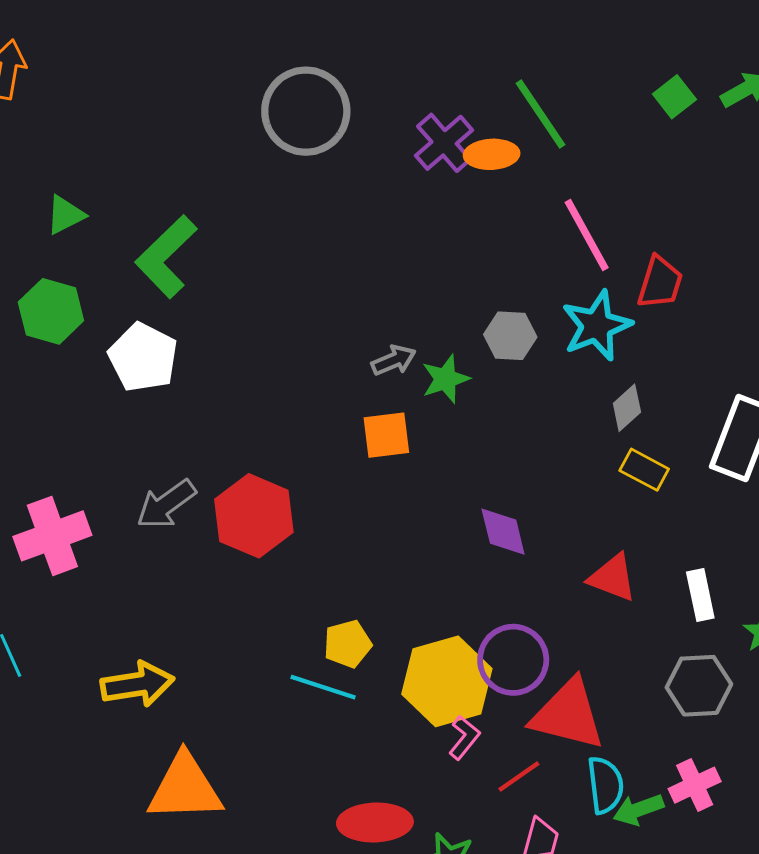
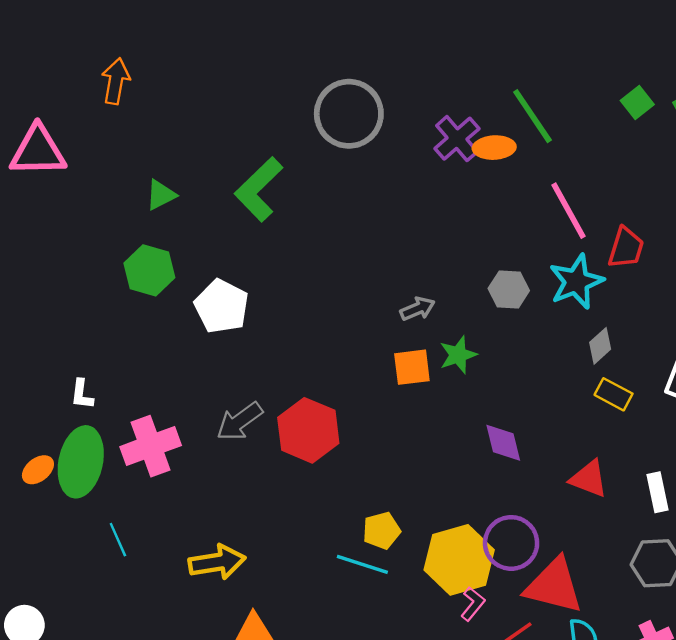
green L-shape: (166, 257) -> (259, 189), moved
green star: (445, 379) -> (458, 355), moved

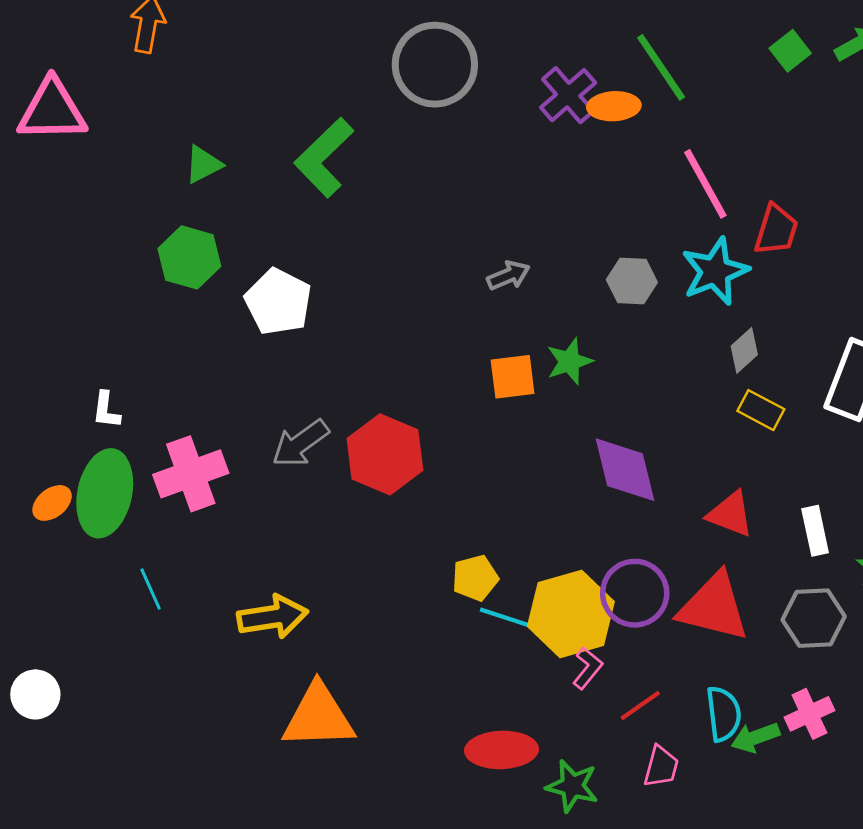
gray arrow: (418, 309) -> (508, 275), moved
purple diamond: (503, 443) -> (625, 470), size x1.4
cyan line: (362, 564) -> (511, 620), moved
red triangle: (554, 586) -> (714, 607), moved

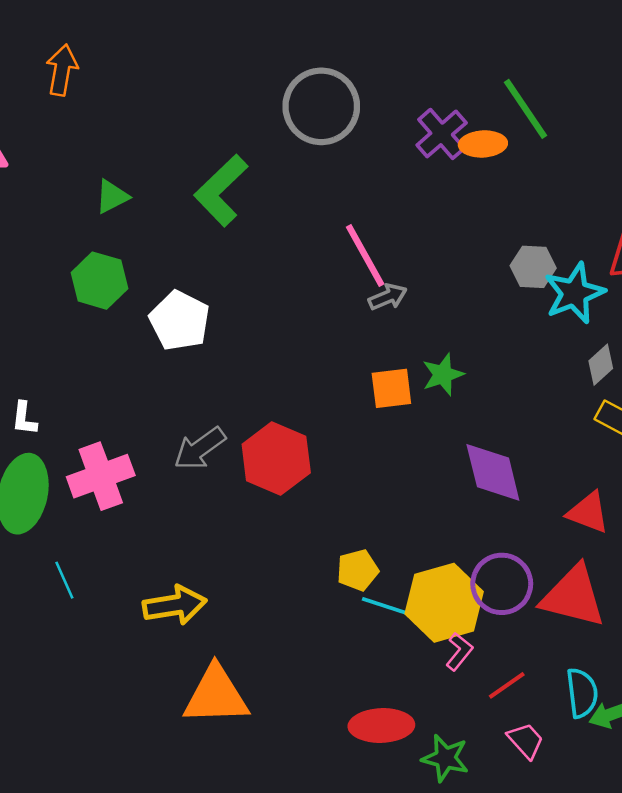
pink line: (705, 184) -> (365, 256), moved
gray hexagon: (632, 281) -> (533, 267), moved
pink trapezoid: (661, 767) -> (526, 741), turned -57

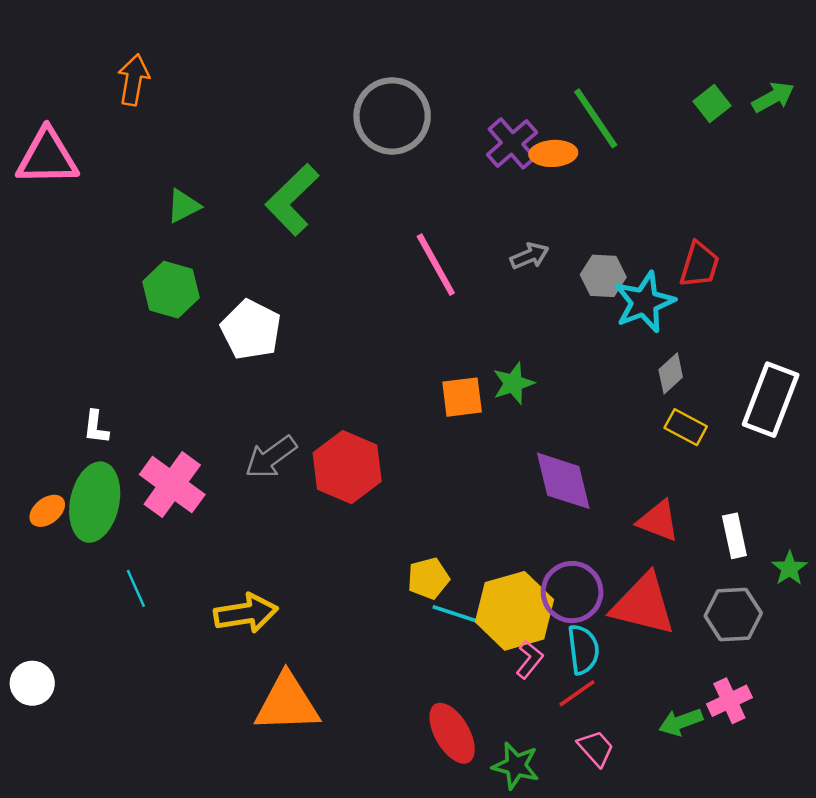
gray arrow: (388, 297) -> (530, 256), moved
pink cross: (101, 476) -> (172, 485), turned -34
cyan semicircle: (582, 693) -> (583, 649), moved
red ellipse: (381, 726) -> (452, 733), turned 62

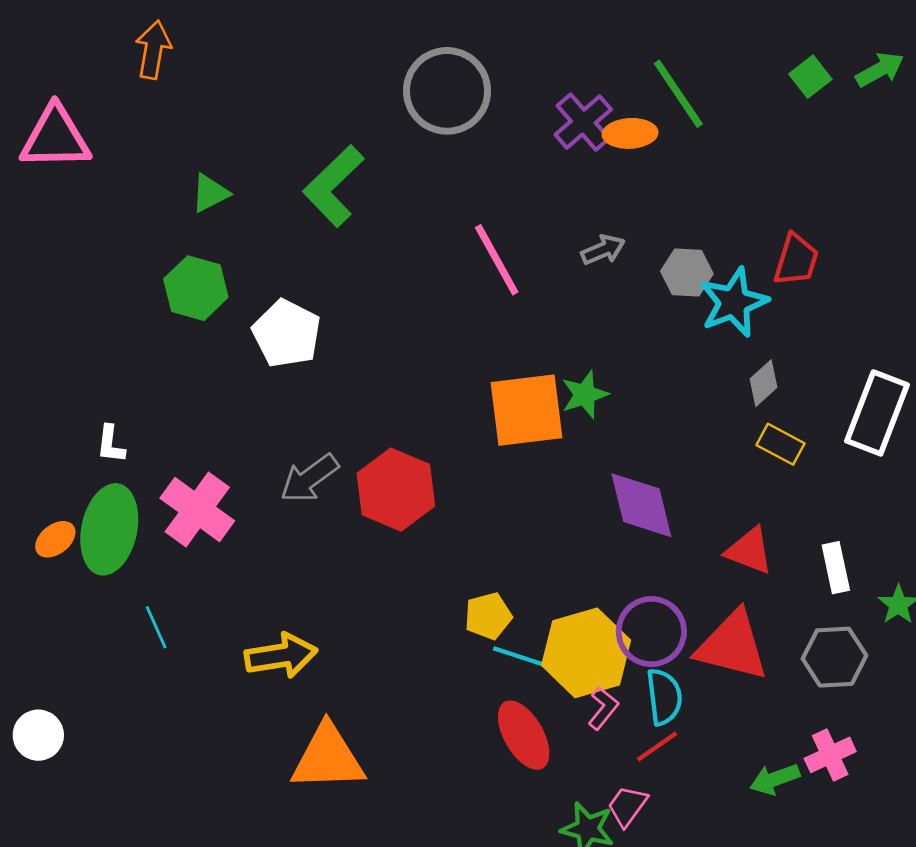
orange square: (462, 397) -> (526, 410), size x1.6
red ellipse: (452, 733) -> (524, 735), moved
pink trapezoid: (596, 748) -> (627, 806), moved, turned -102

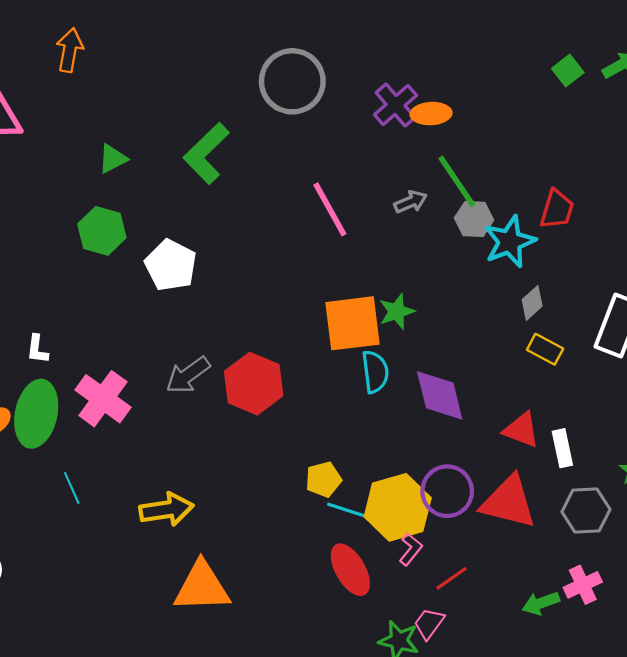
green line: (678, 94) -> (457, 181), moved
white rectangle: (836, 568) -> (562, 448), moved
cyan semicircle: (664, 697) -> (375, 372), moved

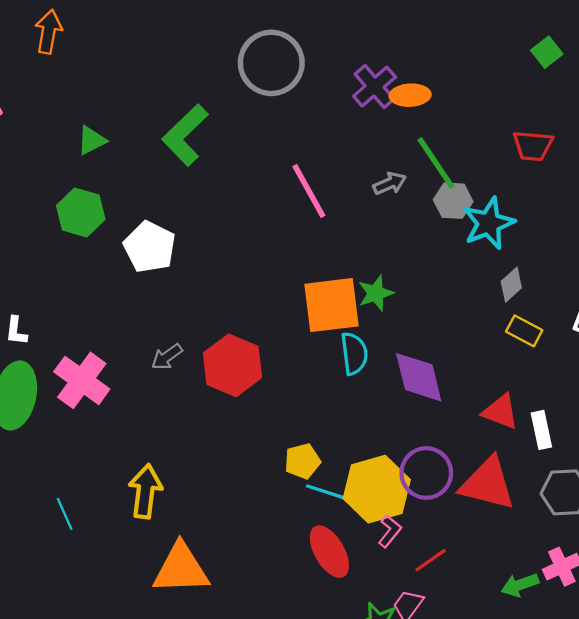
red trapezoid: (557, 209) -> (533, 146), moved, turned 78
gray arrow: (188, 375) -> (167, 357), size x0.7
cyan line: (72, 488) -> (65, 514), moved
yellow arrow: (166, 509) -> (145, 491), turned -74

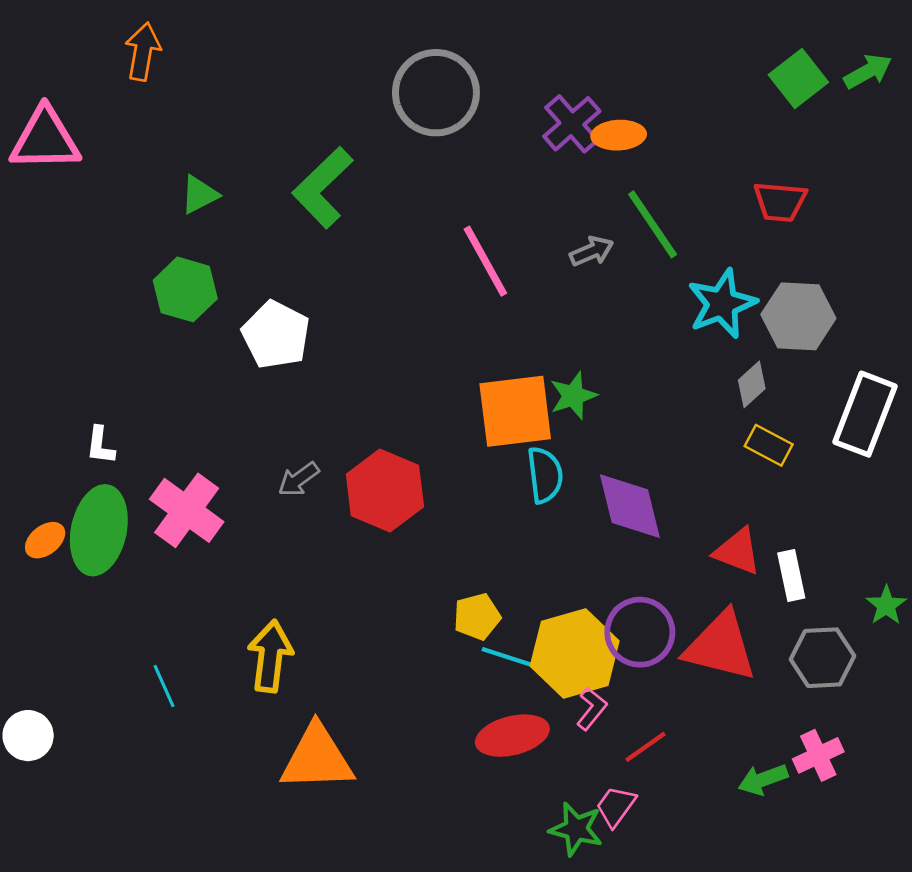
green square: (547, 52) -> (798, 78), size x1.4
gray hexagon: (453, 201) -> (798, 316), moved, size x1.4
red ellipse: (329, 552) -> (512, 736), turned -74

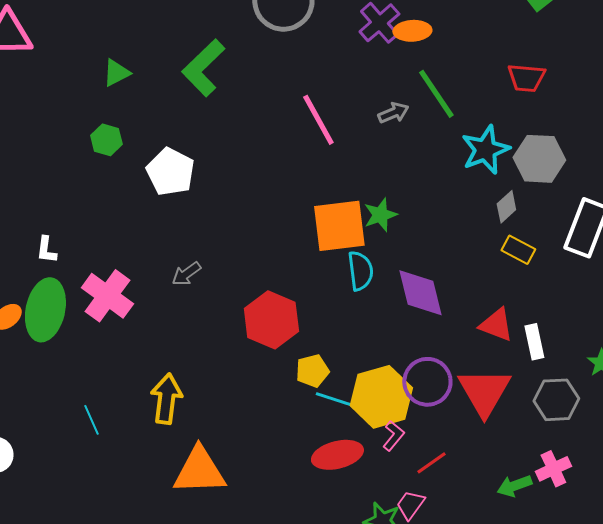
green hexagon: (185, 289) -> (106, 140), size x0.7
red hexagon: (385, 491) -> (271, 320), moved
red triangle: (721, 646) -> (484, 392), turned 46

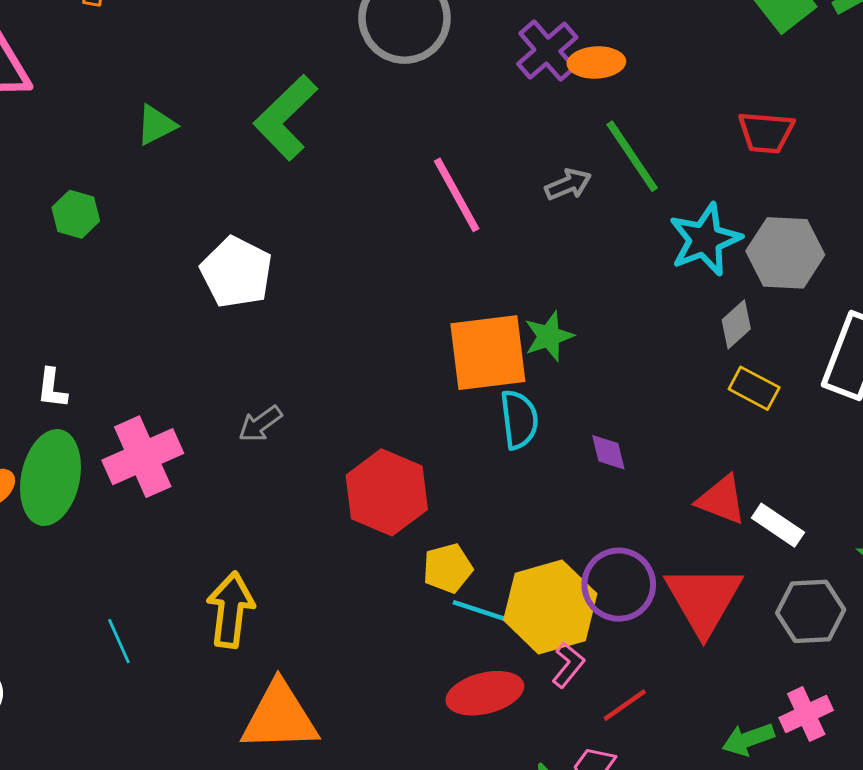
green hexagon: (106, 140) -> (76, 214), moved
purple diamond: (420, 293) -> (608, 452), size x0.5
pink cross: (107, 296) -> (143, 457), turned 30
white rectangle: (534, 342) -> (778, 525), turned -44

